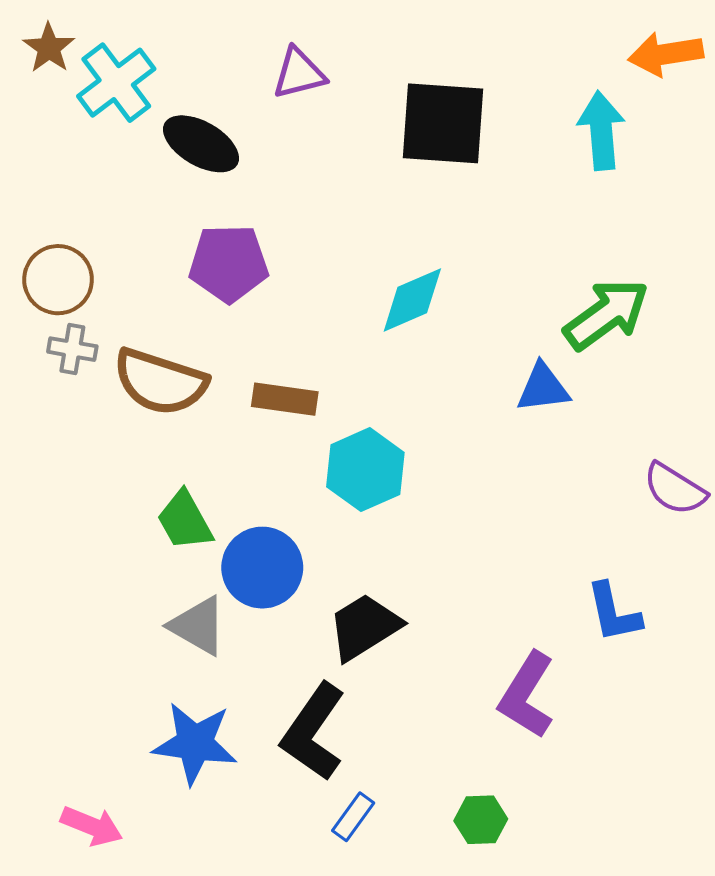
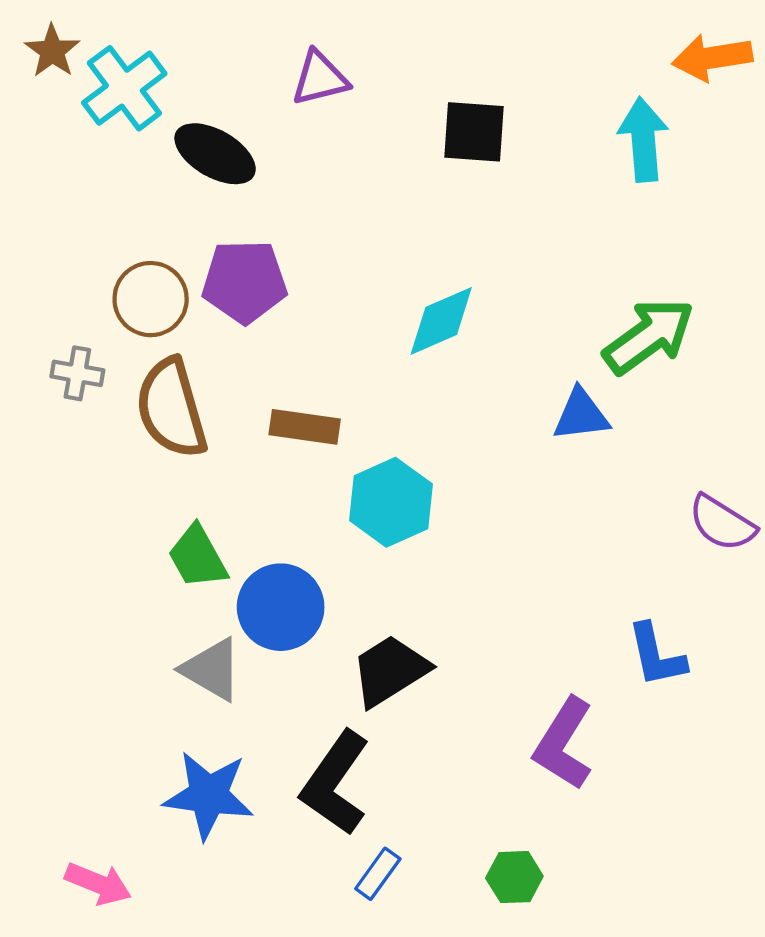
black square: (443, 123) -> (474, 132), size x0.7
brown circle: (58, 280) -> (151, 299), moved
brown semicircle: (160, 382) -> (171, 408), turned 56

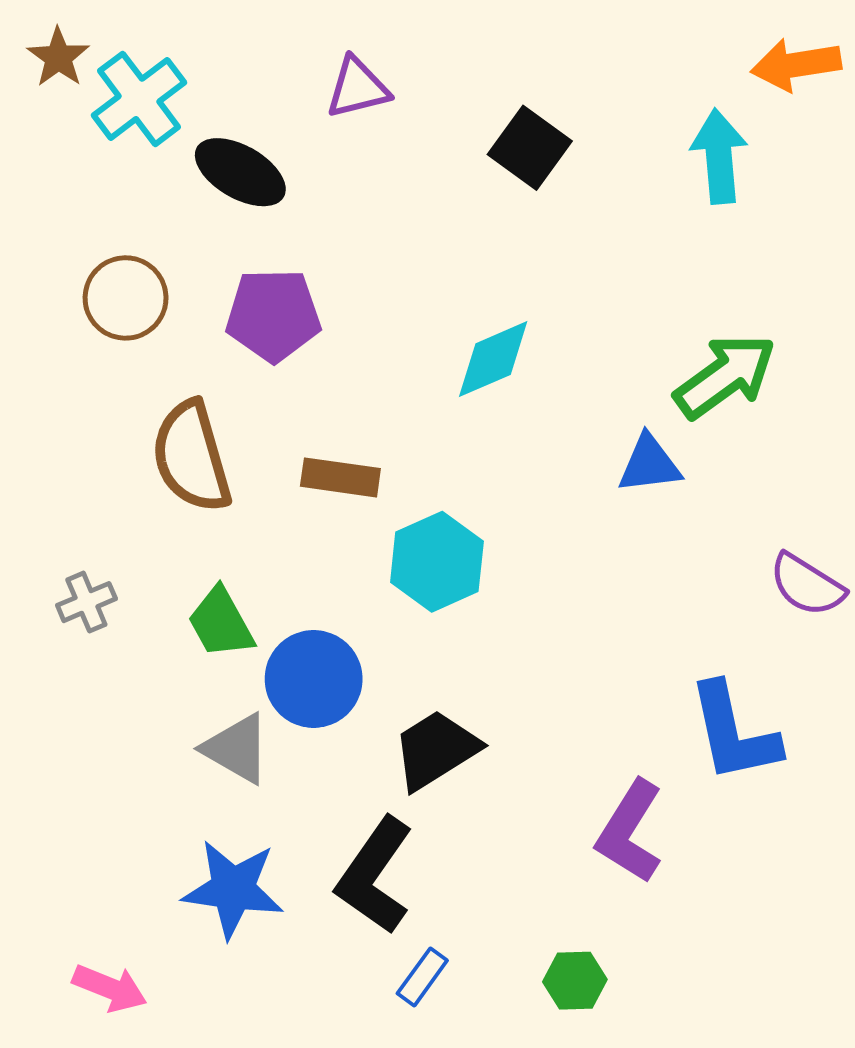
black square: (474, 132) -> (530, 148), turned 32
brown circle: (151, 299) -> (126, 298), moved
gray cross: (77, 373) -> (86, 602), moved, turned -33
blue L-shape: (656, 655) -> (734, 733), size x1.4

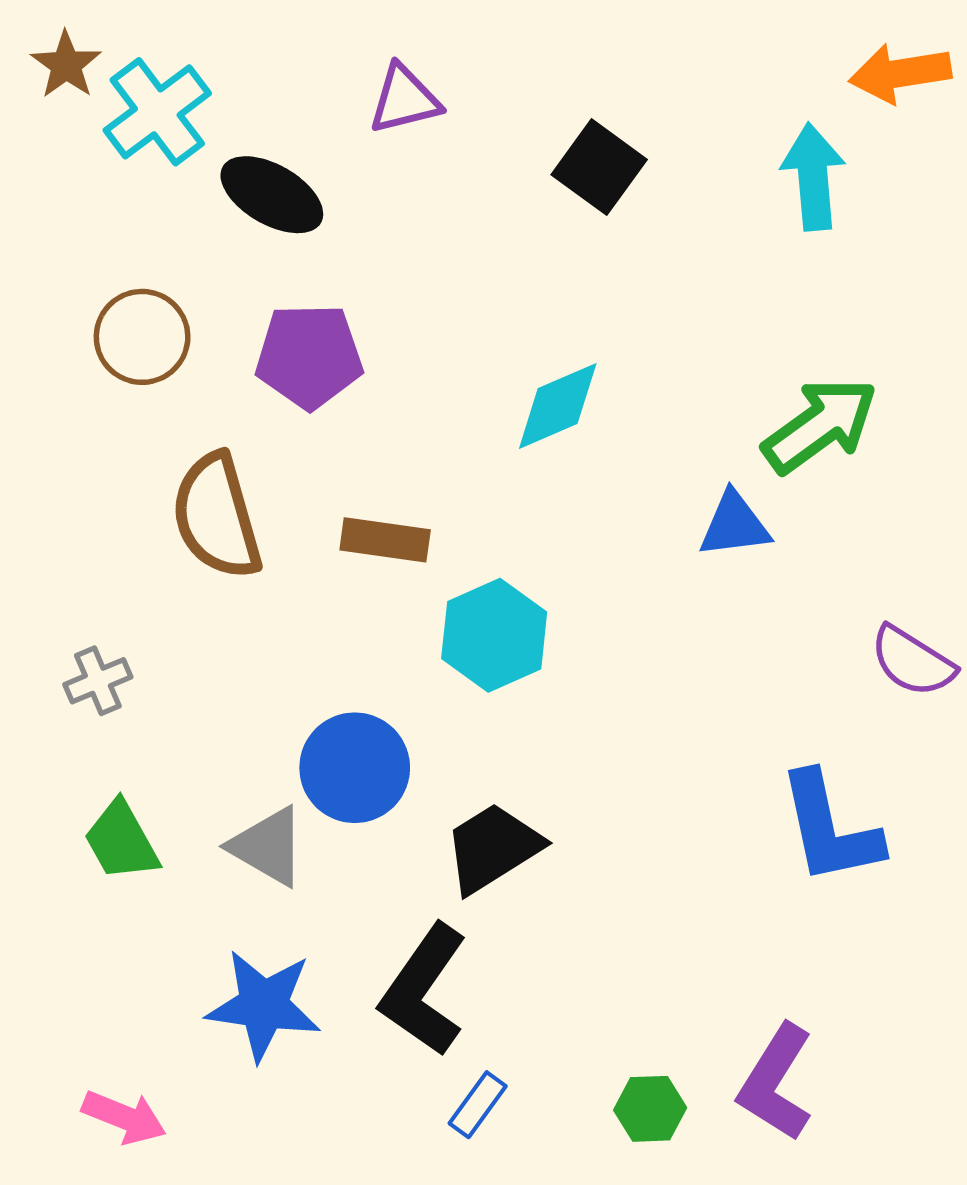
green trapezoid: (221, 623) -> (121, 841), moved
purple L-shape: (630, 832) -> (776, 1083), moved

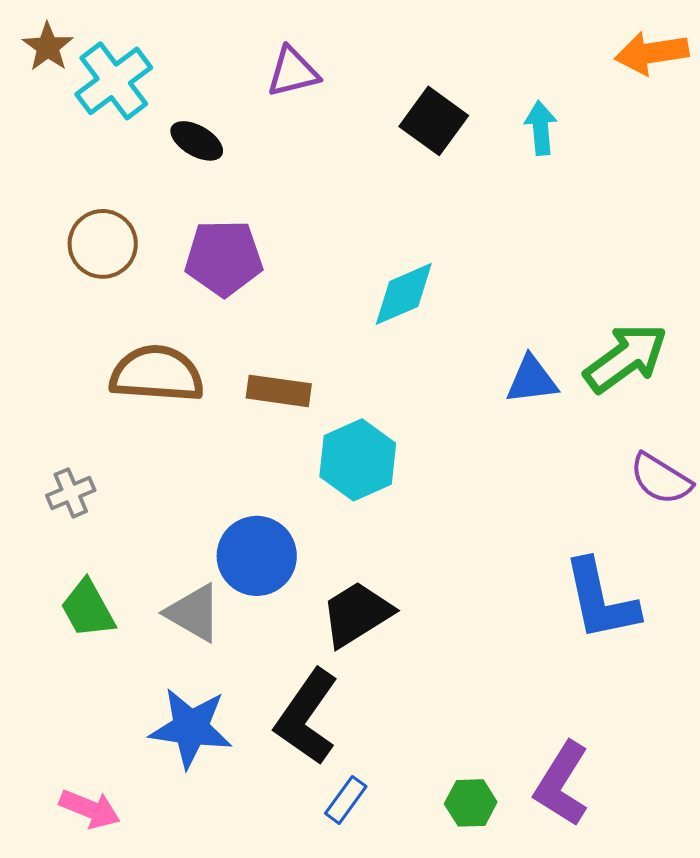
cyan arrow: (813, 177) -> (541, 128), moved, size x0.7
black ellipse: (272, 195) -> (197, 141), size x0.7
green arrow: (820, 425) -> (626, 358), moved
brown semicircle: (217, 516) -> (157, 374), turned 110

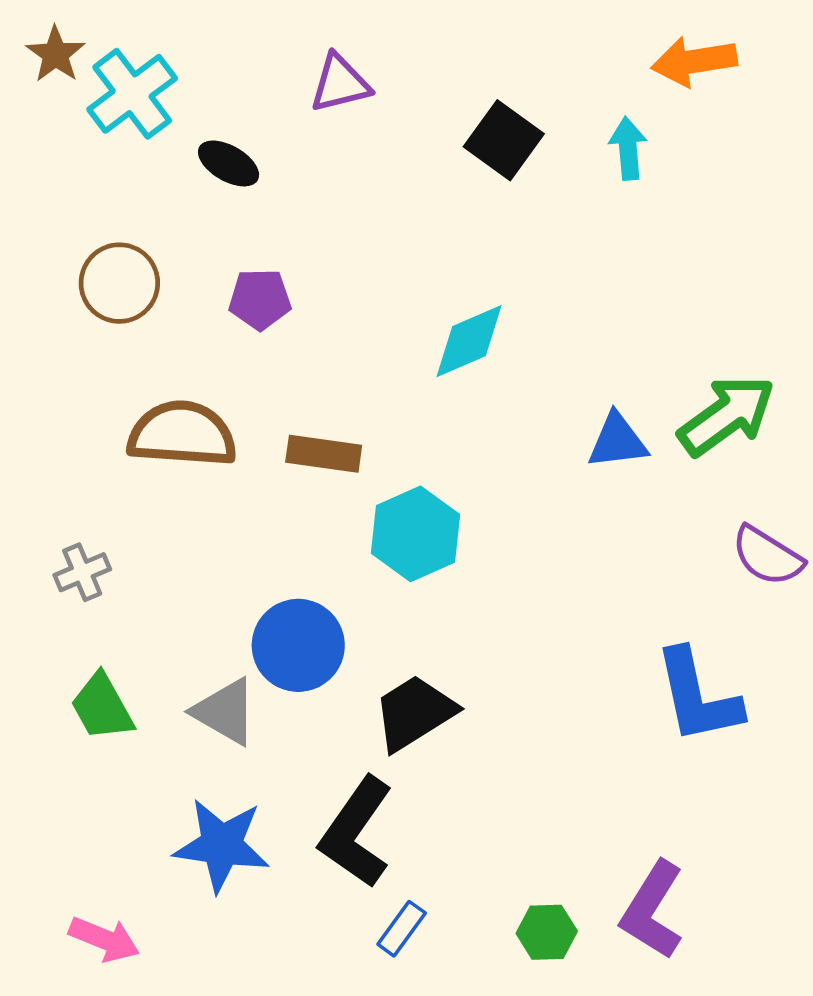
orange arrow: (652, 53) -> (694, 61), moved
purple pentagon: (224, 258) -> (260, 299), size x0.7

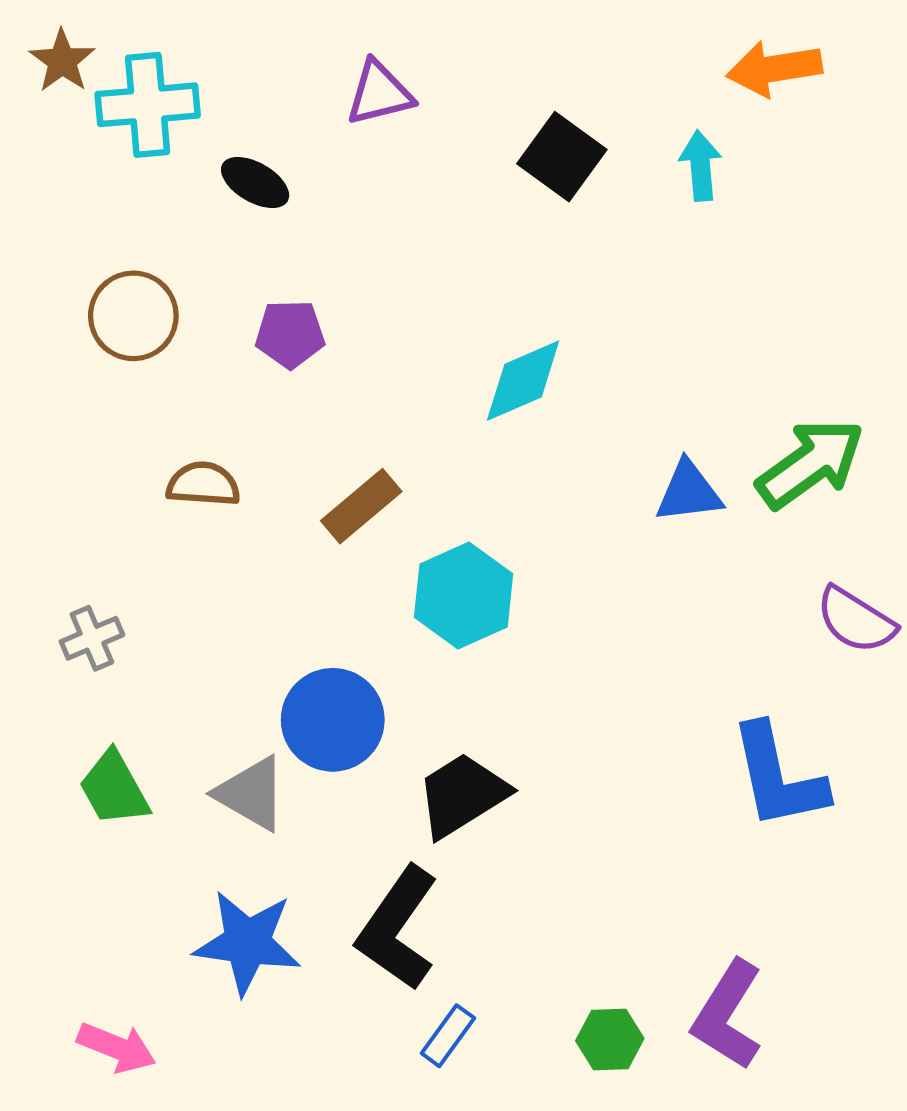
cyan cross: (132, 94) -> (148, 105), turned 32
brown semicircle: (182, 434) -> (203, 484), size x0.6
brown rectangle: (324, 454) -> (361, 506), turned -48

